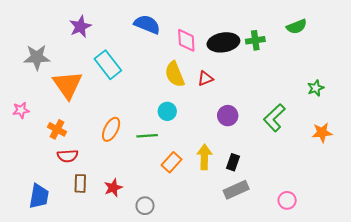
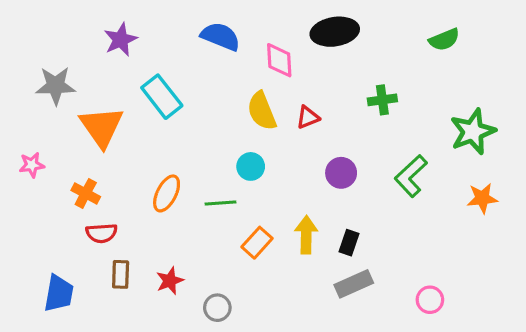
green cross: (255, 40) -> (382, 100), moved
black ellipse: (223, 42) -> (335, 32), moved
green star: (316, 88) -> (473, 132), size x1.8

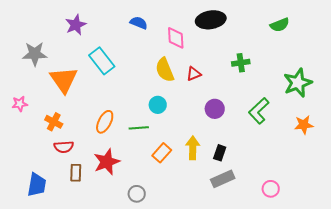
blue semicircle: (221, 36) -> (139, 23), size x0.7
red star: (170, 281) -> (107, 162), moved, size x1.5

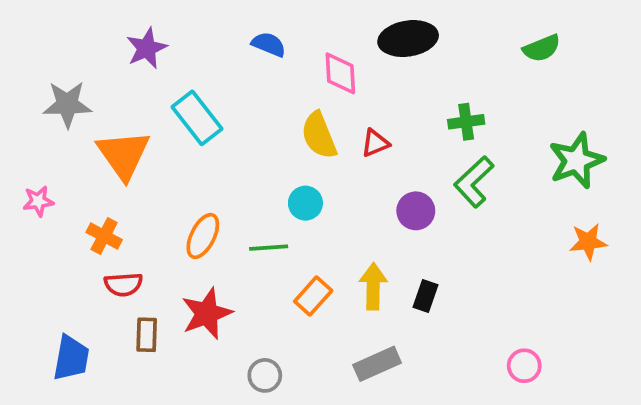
green L-shape: (259, 111) -> (474, 182), moved
gray rectangle: (223, 179) -> (377, 364), moved

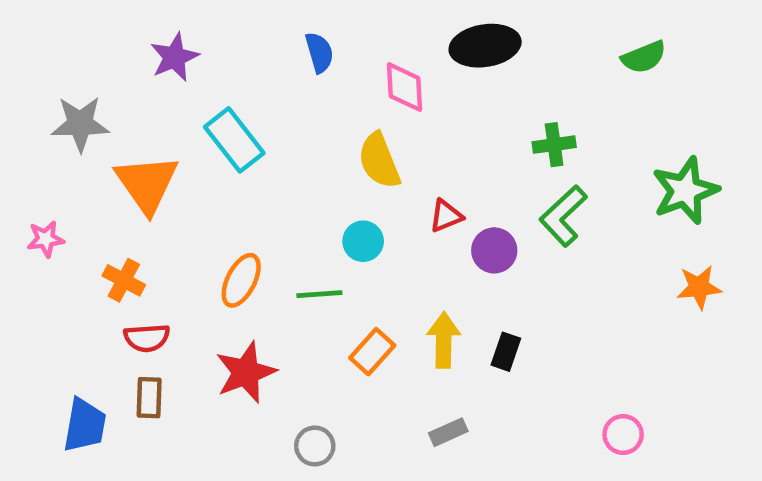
blue semicircle: (269, 44) -> (319, 53), turned 52
red triangle: (375, 143) -> (446, 216), moved
brown rectangle: (147, 335) -> (149, 398), moved
gray rectangle: (377, 364) -> (448, 432), size x0.7

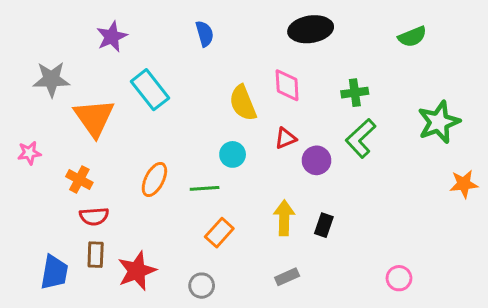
pink diamond: (405, 87) -> (287, 85), moved
orange star: (699, 287) -> (464, 184), moved
orange rectangle: (372, 352) -> (219, 233), moved
red star: (246, 372) -> (137, 271), moved

